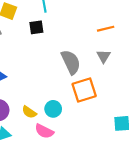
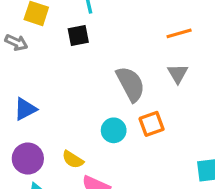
orange square: (84, 90) -> (152, 124), size x0.7
cyan circle: (53, 109) -> (114, 130), moved

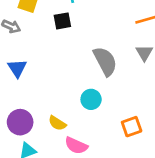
blue triangle: (25, 109) -> (17, 68), moved, turned -36
orange square: (152, 124) -> (132, 127), moved

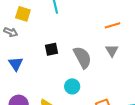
black square: (62, 21) -> (52, 49), moved

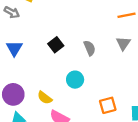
black square: (52, 49) -> (56, 45), moved, turned -32
gray semicircle: (82, 57) -> (90, 48), size x0.6

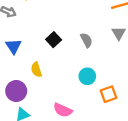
cyan circle: (75, 80) -> (87, 76), moved
yellow semicircle: (45, 98) -> (36, 70), moved, turned 40

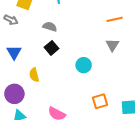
gray semicircle: (86, 40) -> (50, 27), moved, turned -48
cyan circle: (87, 76) -> (84, 65), moved

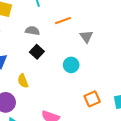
orange line: (115, 19) -> (63, 21), moved
gray triangle: (112, 45) -> (86, 37), moved

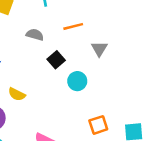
black square: (37, 52) -> (56, 60), moved
yellow semicircle: (23, 81) -> (17, 94), turned -48

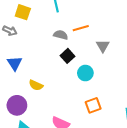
gray semicircle: (35, 35) -> (61, 35), moved
orange square: (98, 125) -> (93, 105), moved

